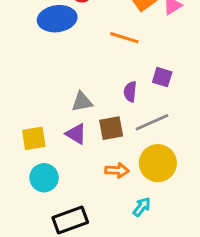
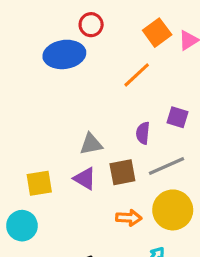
orange line: (124, 38) -> (137, 75), turned -60
cyan circle: (44, 178) -> (22, 226), moved

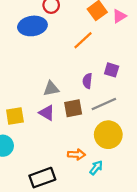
orange arrow: (129, 218) -> (76, 154), moved

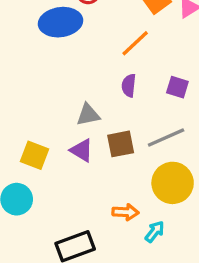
purple semicircle: (87, 81) -> (129, 85), moved
yellow square: (15, 116) -> (35, 155), turned 30

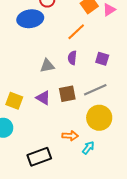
gray triangle: (88, 115) -> (47, 66), moved

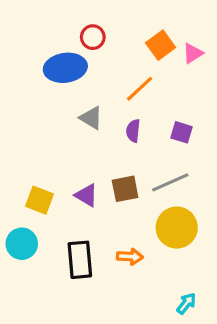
gray triangle: (47, 66) -> (91, 118), moved, turned 42
cyan arrow: (88, 148) -> (186, 303), moved
black rectangle: (39, 157) -> (80, 260), moved, turned -75

